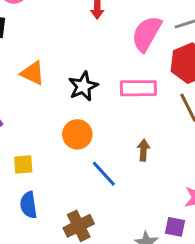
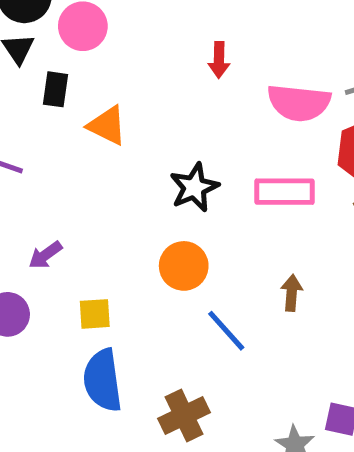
pink semicircle: (146, 34) -> (299, 103), turned -114
orange triangle: (33, 73) -> (107, 126), moved
blue semicircle: (29, 205) -> (103, 380), size x1.4

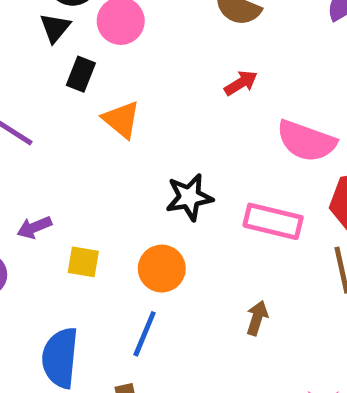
red arrow: (219, 60) -> (241, 83), turned -136
yellow square: (95, 314) -> (83, 262), moved
blue line: (226, 331) -> (145, 334), moved, turned 51

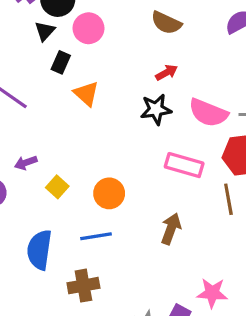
black star: (189, 197) -> (156, 109), moved
yellow square: (83, 262) -> (57, 187), turned 30
brown arrow: (257, 318) -> (171, 229), size x1.4
blue line: (145, 334) -> (96, 236), turned 56

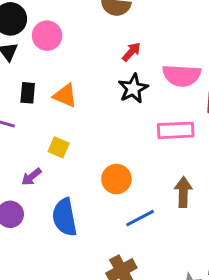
black rectangle: (61, 62) -> (28, 93), moved
yellow square: (57, 187) -> (59, 147), moved
blue line: (96, 236) -> (140, 218), moved
blue semicircle: (39, 250) -> (65, 217), moved

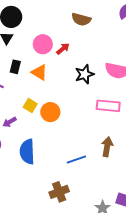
pink circle: (47, 36) -> (43, 44), moved
red arrow: (131, 52) -> (63, 49), moved
orange circle: (116, 179) -> (50, 112), moved

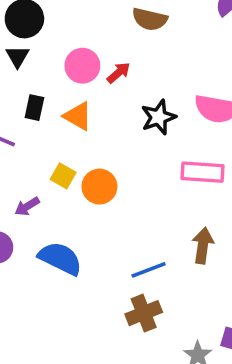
blue semicircle: (27, 152) -> (60, 258), turned 120
brown cross: (59, 192) -> (144, 313), moved

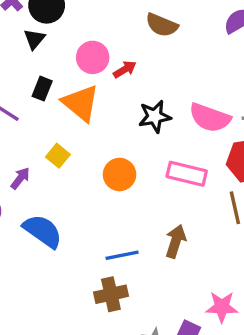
orange triangle: (78, 116) -> (81, 103), size x1.4
orange circle: (99, 187) -> (120, 174), moved
purple arrow: (27, 206) -> (20, 178), turned 150

